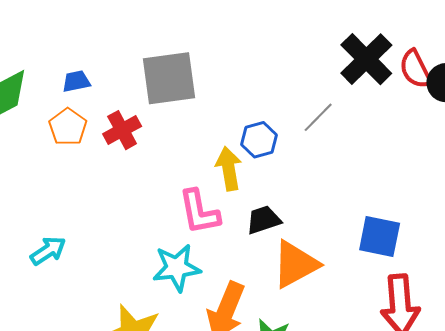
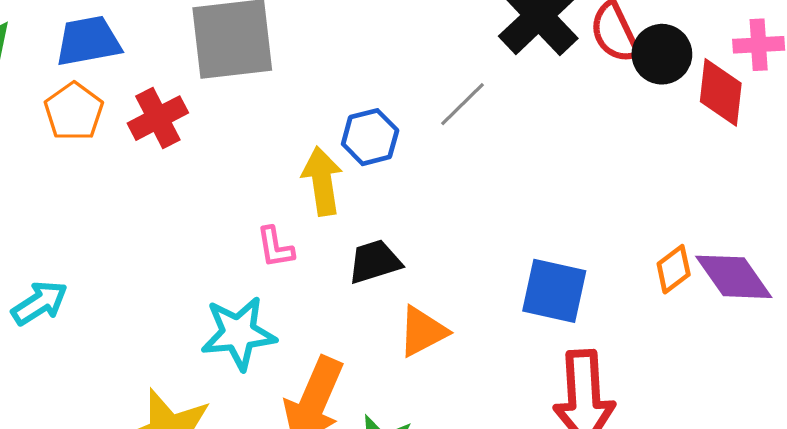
blue trapezoid: (76, 81) -> (88, 41), size x1.5
pink L-shape: (199, 212) -> (275, 247), size x0.6
orange triangle: (295, 264) -> (423, 331), size x0.7

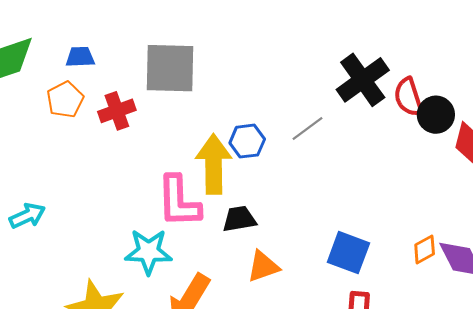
blue trapezoid: (88, 41) -> (80, 57), size x0.7
yellow arrow: (322, 181) -> (214, 164), size x1.4
pink L-shape: (275, 247) -> (179, 201), size x2.0

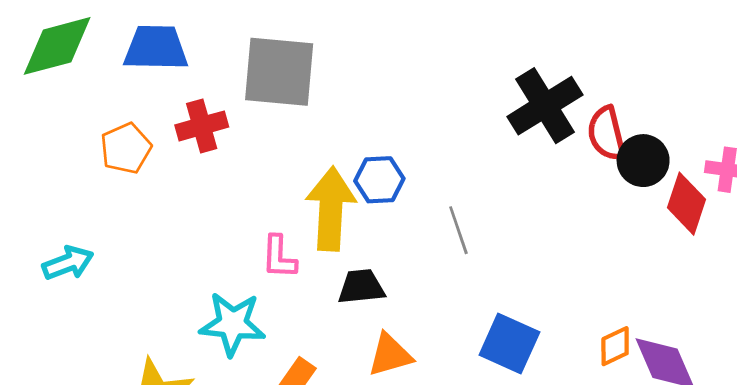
blue trapezoid: (80, 57) -> (156, 48), size x1.6
orange pentagon: (65, 100) -> (126, 148), moved
gray line: (308, 129) -> (458, 230), moved, turned -76
pink L-shape: (179, 201) -> (279, 257), size x0.6

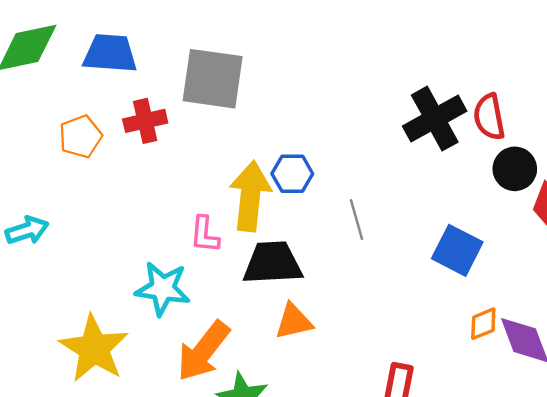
red semicircle: (607, 134) -> (489, 117), moved
black trapezoid: (361, 287) -> (273, 263), size x1.5
blue square: (509, 343) -> (457, 250), moved

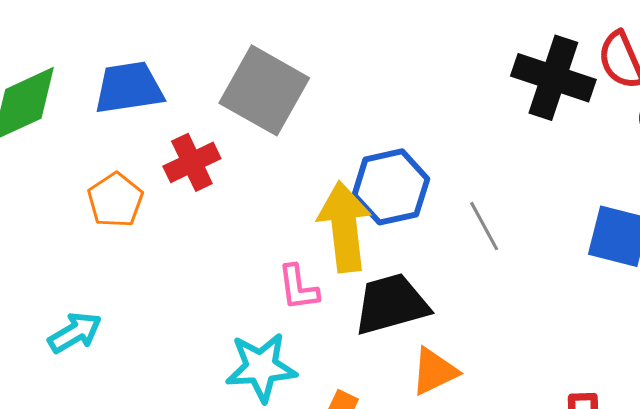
gray square: (213, 79) -> (264, 90), turned 34
black cross: (435, 119) -> (553, 78), turned -30
blue hexagon: (292, 174) -> (391, 187), size x1.4

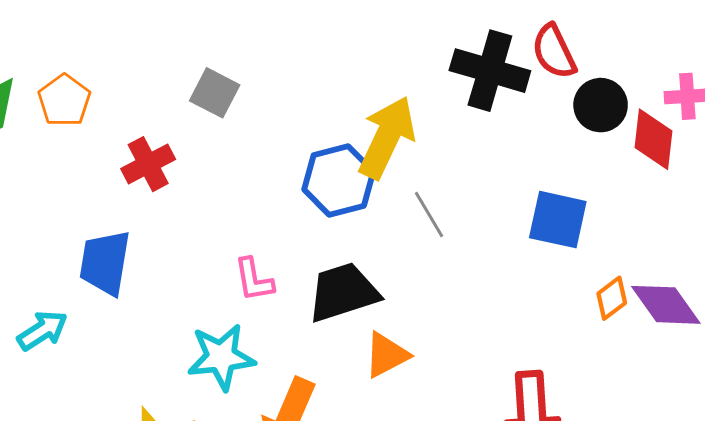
blue trapezoid: (129, 88) -> (105, 263), moved, turned -70
gray square: (264, 90) -> (215, 93), size x0.6
orange pentagon: (115, 200) -> (64, 100), moved
yellow arrow: (344, 227) -> (387, 137), moved, turned 34

